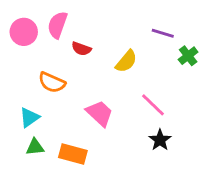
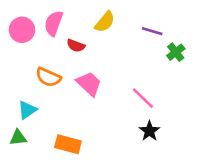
yellow semicircle: (126, 61) -> (105, 22), moved
pink trapezoid: (100, 113) -> (89, 84), moved
green triangle: (35, 147) -> (18, 138), moved

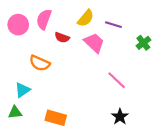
purple line: (152, 31) -> (113, 25), moved
pink trapezoid: (89, 84) -> (94, 43), moved
black star: (149, 131) -> (120, 117), moved

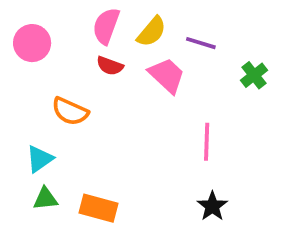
pink semicircle: (44, 19) -> (106, 26), moved
pink line: (117, 80) -> (207, 142), turned 48
green triangle: (15, 112) -> (45, 199), moved

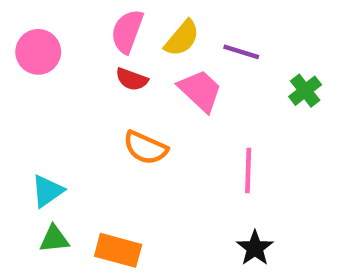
orange semicircle: (70, 111) -> (145, 148), moved

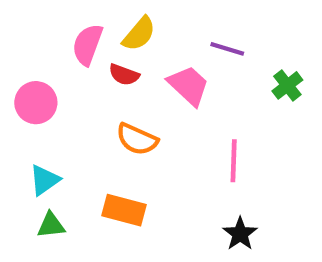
pink semicircle: (127, 31) -> (87, 45), moved
yellow semicircle: (182, 38) -> (139, 34), moved
pink circle: (38, 52) -> (36, 103), moved
orange rectangle: (118, 250) -> (124, 210), moved

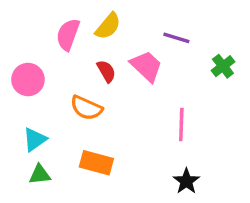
red semicircle: (124, 75) -> (106, 71), moved, turned -140
orange semicircle: (137, 139) -> (86, 108), moved

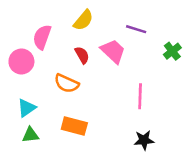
pink semicircle: (68, 35) -> (42, 37), moved
black star: (186, 181) -> (144, 140), turned 30

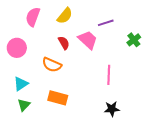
purple line: (136, 29) -> (106, 23), turned -35
pink semicircle: (42, 37) -> (33, 17), moved
green triangle: (30, 135) -> (24, 105), turned -40

